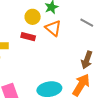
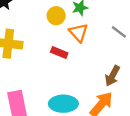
red rectangle: (28, 37) -> (59, 53), moved

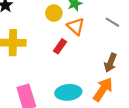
red rectangle: (59, 53) -> (60, 46), turned -72

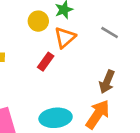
orange triangle: (76, 26) -> (65, 37), turned 36

